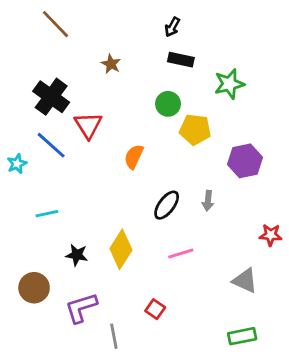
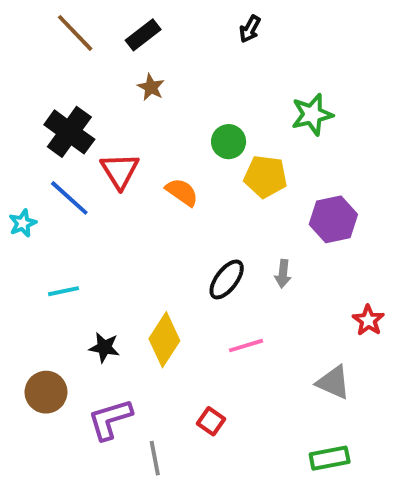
black arrow: (172, 27) -> (250, 29), moved
black rectangle: (181, 60) -> (143, 35), moved, turned -50
orange semicircle: (134, 157) -> (182, 192), moved, turned 100
red star: (271, 235) -> (368, 320), turned 30

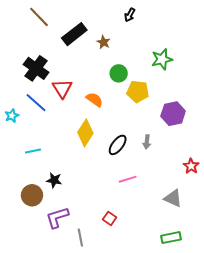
black rectangle: (143, 35) -> (74, 34), moved, size x1.4
brown star: (151, 87) -> (104, 42), moved
yellow diamond: (164, 340) -> (85, 133), moved
brown circle: (46, 392) -> (32, 195), moved

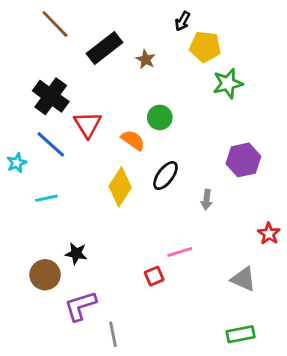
green circle: (119, 73) -> (160, 117), moved
yellow pentagon: (138, 92) -> (205, 47), moved
black ellipse: (118, 145) -> (165, 176), moved
cyan line: (33, 151) -> (46, 198), moved
red square: (110, 218) -> (154, 276), moved, turned 32

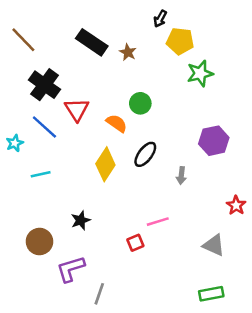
brown line: (55, 24) -> (23, 40), moved
black rectangle: (105, 48) -> (92, 42), turned 72
black star: (76, 253) -> (81, 220), moved, turned -30
gray line: (113, 334) -> (99, 294), turned 30

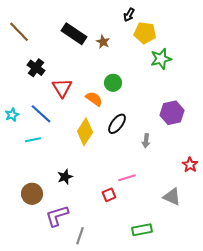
black cross: (44, 85) -> (36, 68), size x0.7
blue line: (44, 127) -> (41, 114), moved
green rectangle: (211, 294) -> (142, 230), moved

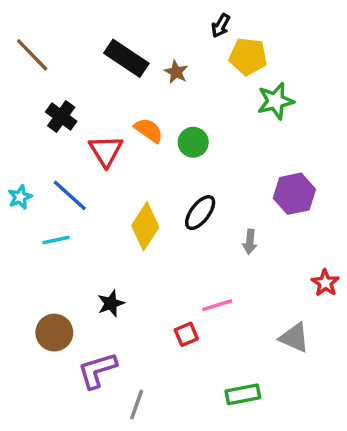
orange semicircle: (94, 99) -> (149, 130), moved

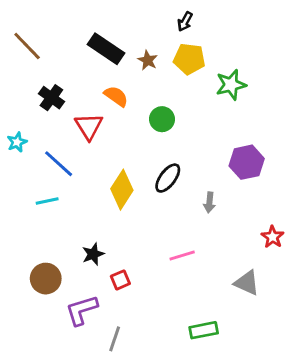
yellow pentagon: (248, 57) -> (189, 59), moved
orange semicircle: (149, 130) -> (116, 96), moved
cyan star: (20, 197) -> (17, 142), moved
red square: (186, 334) -> (120, 280), moved

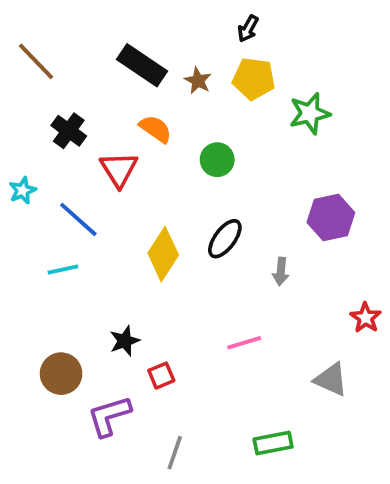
gray line: (115, 339) -> (175, 453), moved

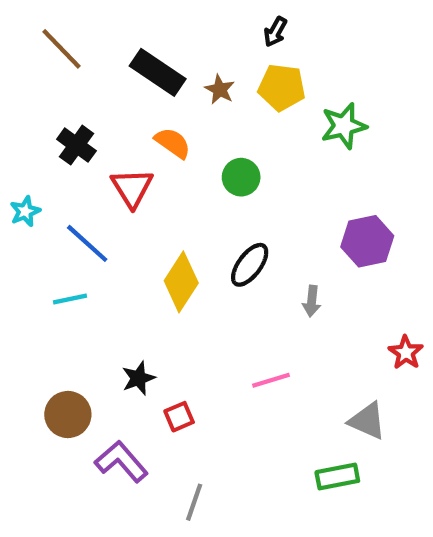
brown line: (36, 61) -> (61, 49), moved
purple L-shape: (109, 416) -> (121, 462), turned 66
green rectangle: (273, 443) -> (337, 477), moved

